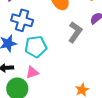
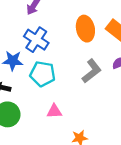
pink triangle: (32, 72) -> (54, 111), moved

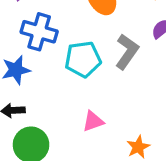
cyan pentagon: (43, 74) -> (83, 59), moved

